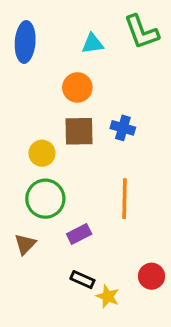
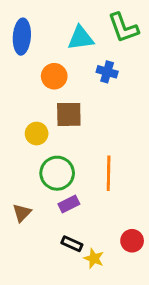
cyan triangle: (93, 44) -> (81, 38), size x1.4
orange circle: (77, 87) -> (54, 76), moved
blue cross: (123, 128) -> (107, 72), moved
green circle: (45, 199) -> (57, 173), moved

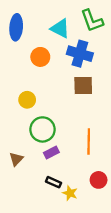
cyan triangle: (81, 38) -> (60, 28), turned 35
blue cross: (107, 72) -> (80, 54), size x1.6
brown square: (69, 114) -> (83, 85), moved
orange line: (109, 173) -> (89, 142), moved

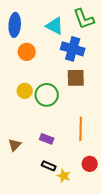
orange circle: (40, 57) -> (27, 52), moved
green circle: (43, 129) -> (47, 95), moved
purple rectangle: (51, 153) -> (47, 139), turned 48

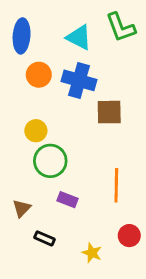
blue cross: (73, 49) -> (79, 80), moved
green circle: (47, 95) -> (50, 161), moved
black rectangle: (49, 166) -> (45, 238), moved

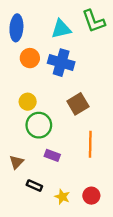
cyan triangle: (79, 37) -> (61, 29), turned -40
brown square: (109, 112) -> (78, 104), moved, turned -30
red circle: (129, 236) -> (91, 196), moved
yellow star: (92, 253) -> (62, 197), moved

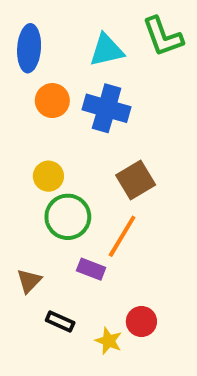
orange line: (90, 144) -> (122, 236), moved, turned 30
red circle: (91, 196) -> (141, 321), moved

